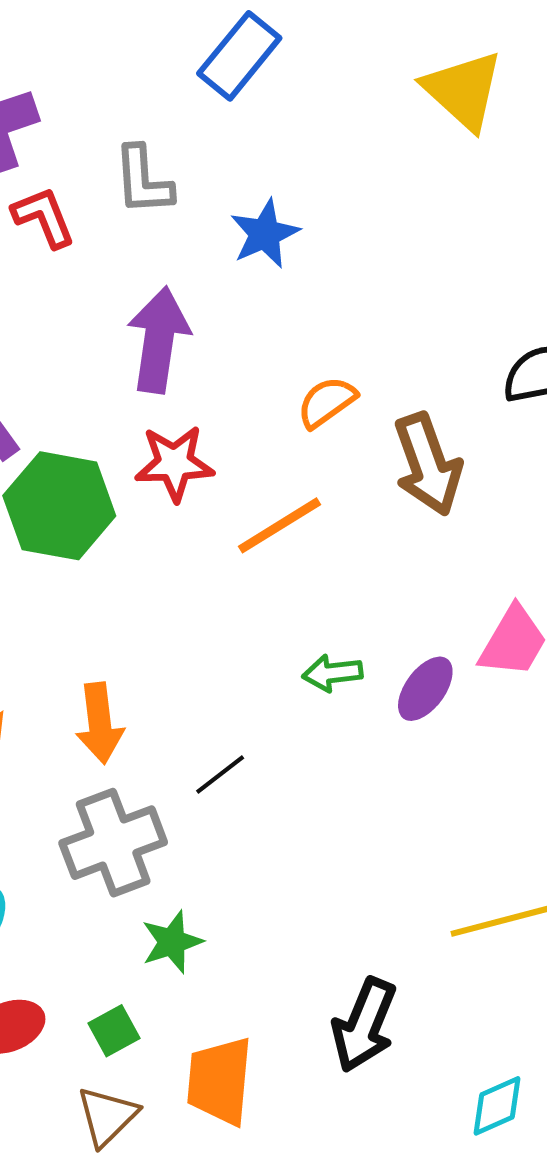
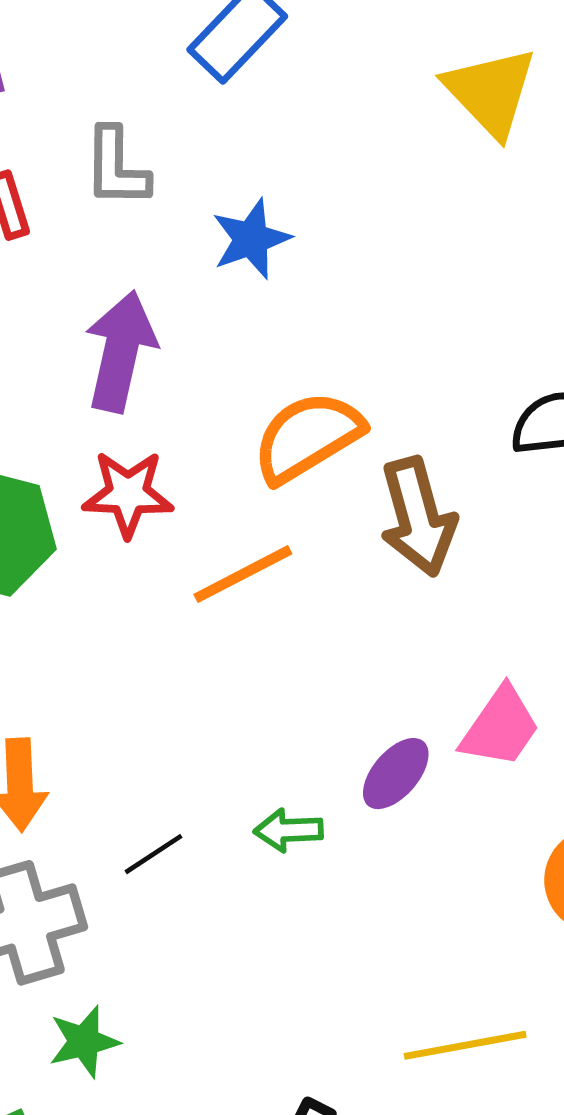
orange semicircle: (327, 402) -> (308, 437), size x1.6
green arrow: (332, 673) -> (289, 830), moved

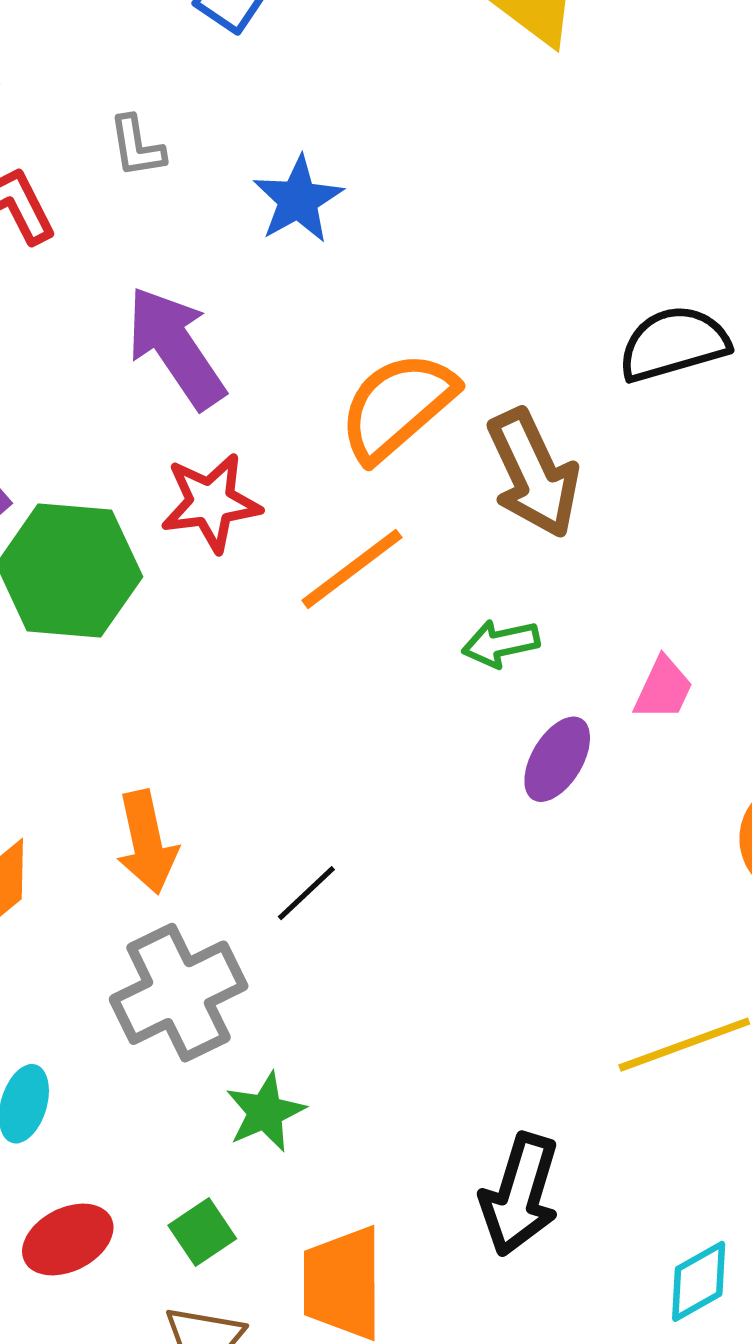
gray L-shape: (116, 167) -> (137, 146), size x0.7
purple arrow: (120, 351) -> (176, 347), turned -37
pink trapezoid: (500, 727) -> (663, 689), size x0.7
green arrow: (289, 830) -> (501, 643), moved

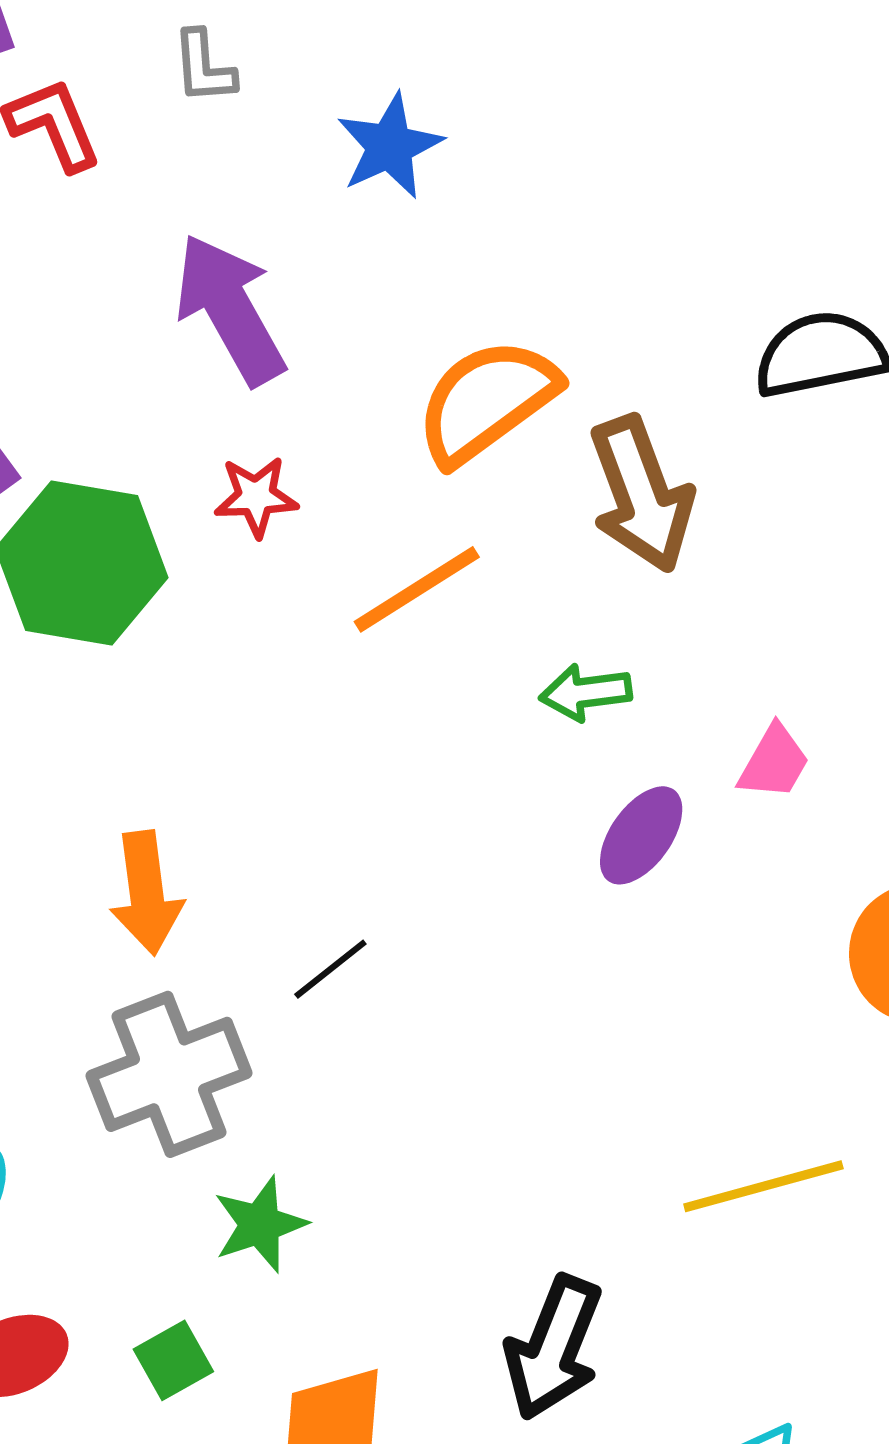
red star: (211, 503) -> (256, 497), size x0.7

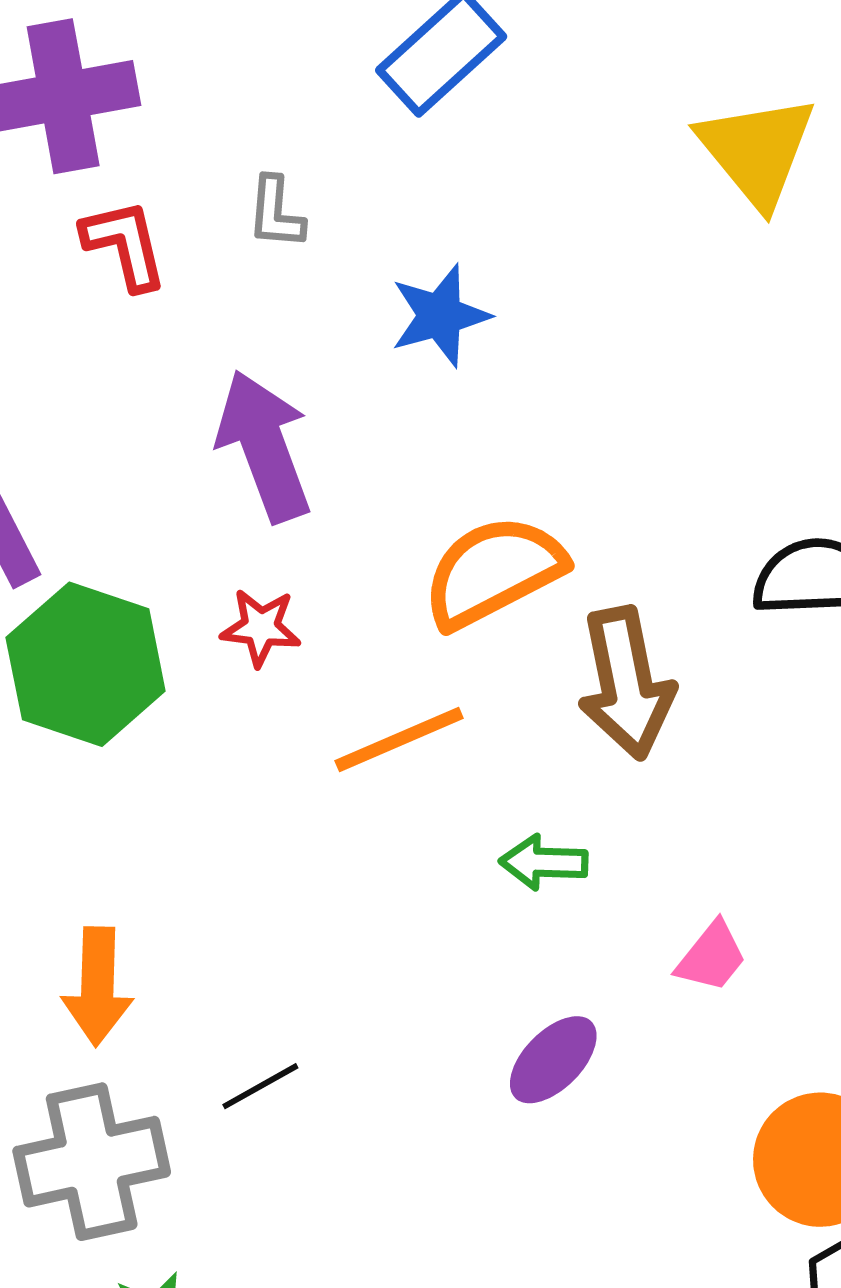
purple ellipse: (641, 835) -> (553, 1060), moved

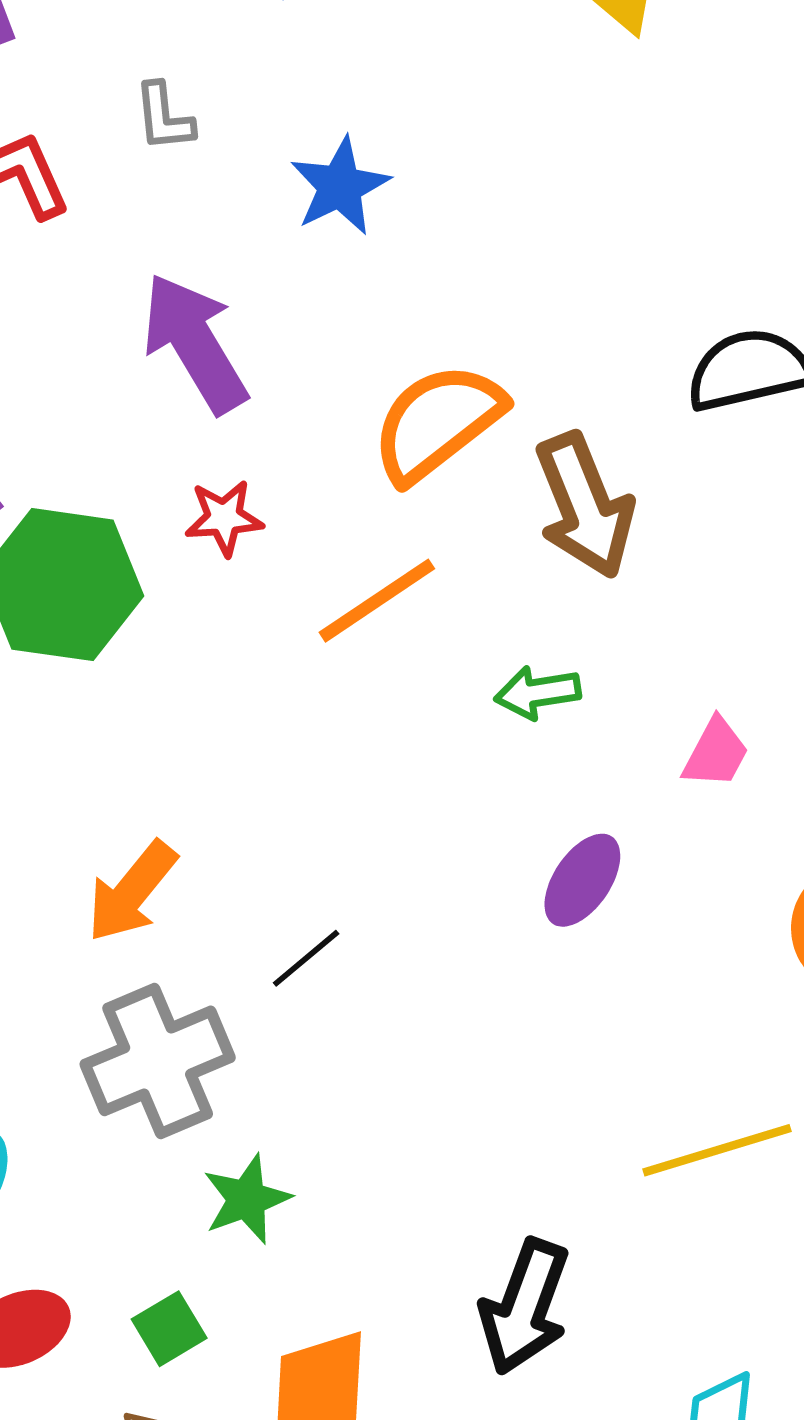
orange arrow: (97, 986) -> (132, 892), turned 48

